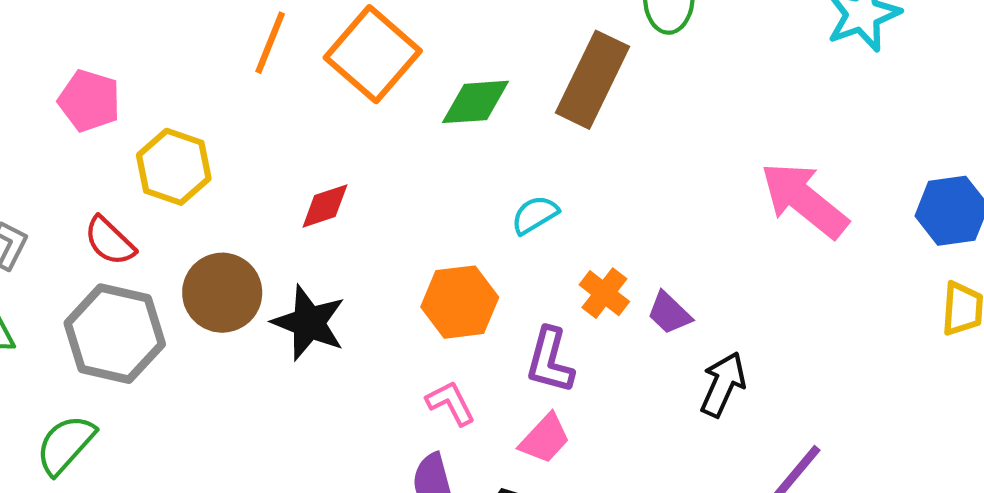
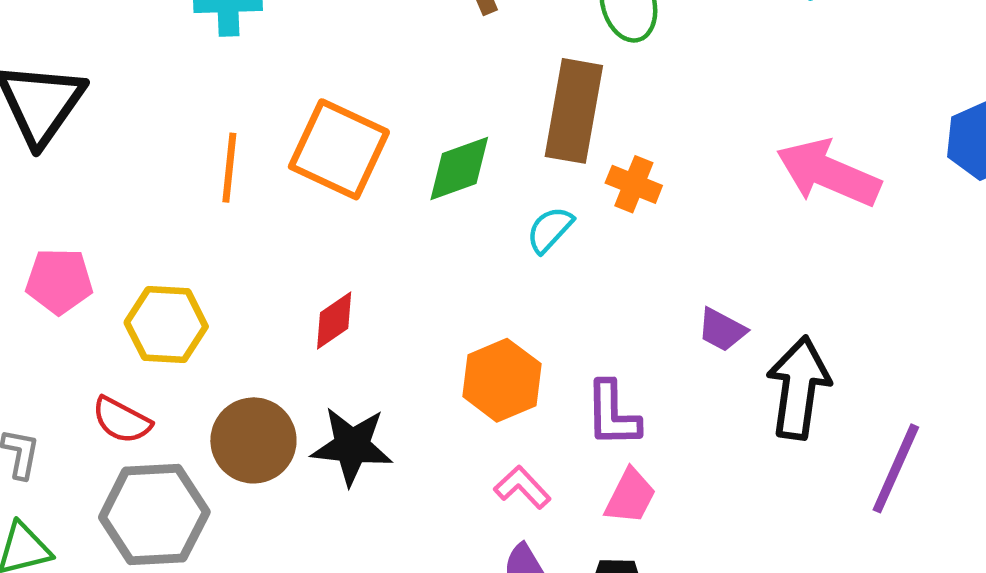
cyan semicircle: (535, 215) -> (550, 230), moved
orange cross: (604, 293) -> (634, 184), moved
black arrow: (723, 384) -> (799, 388), size x1.4

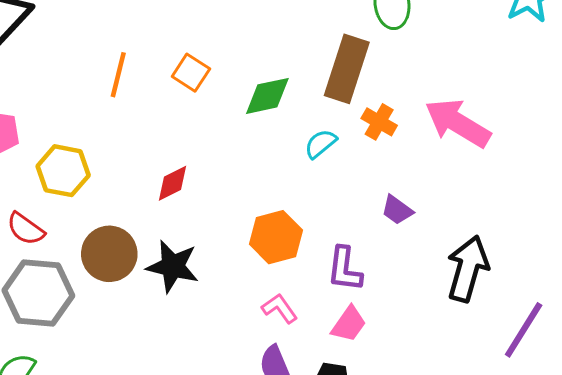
orange square: (339, 149) -> (191, 73), size x0.6
pink arrow: (828, 173) -> (458, 123), moved
purple trapezoid: (722, 330) -> (397, 210), moved

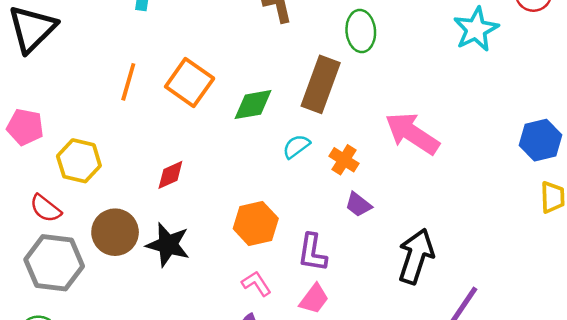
orange square: (191, 73) -> (190, 82), size x1.5
orange cross: (379, 122) -> (344, 160), moved

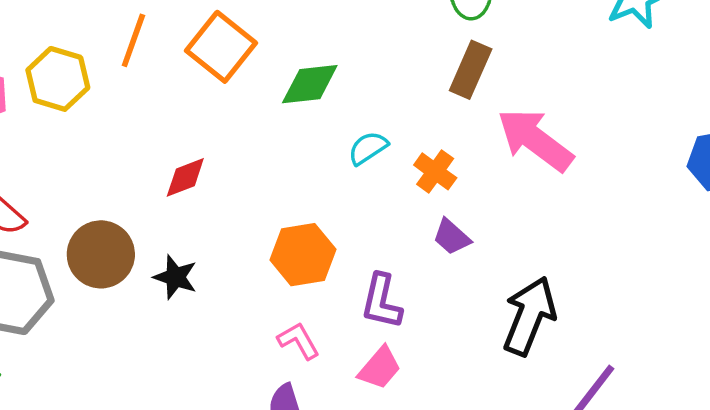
brown rectangle: (321, 84) -> (471, 70), moved, size x0.7
yellow hexagon: (79, 161) -> (58, 79), moved
black star: (168, 245) -> (175, 277), size x0.7

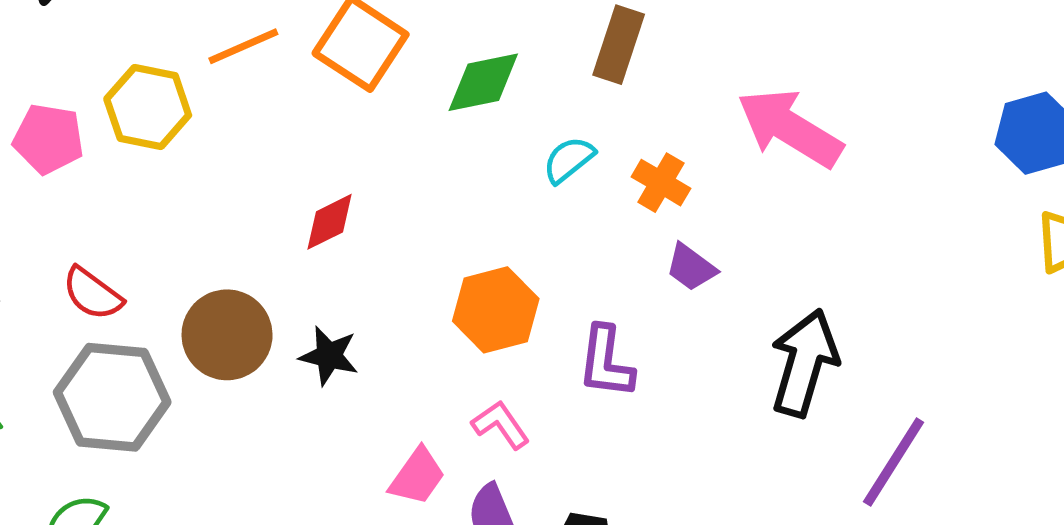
orange line: (133, 40) -> (243, 46), turned 52
brown rectangle: (471, 70) -> (619, 45), moved
pink trapezoid: (380, 368) -> (417, 476), moved

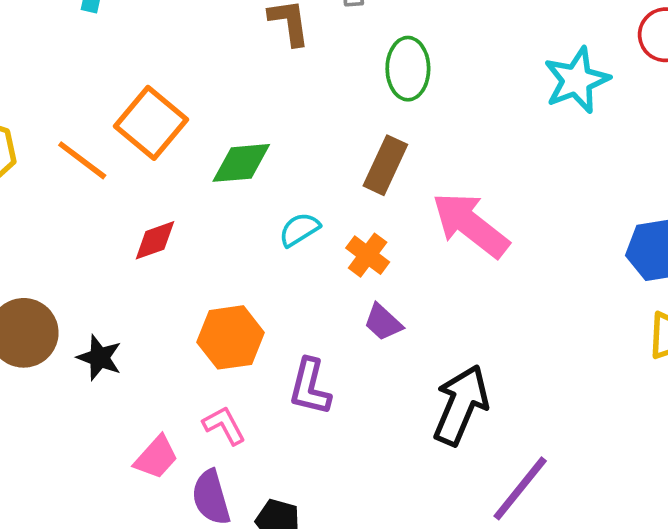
brown rectangle: (619, 45) -> (385, 165), moved
orange line: (243, 46) -> (82, 160), moved, turned 54
red diamond: (330, 222) -> (155, 240), moved

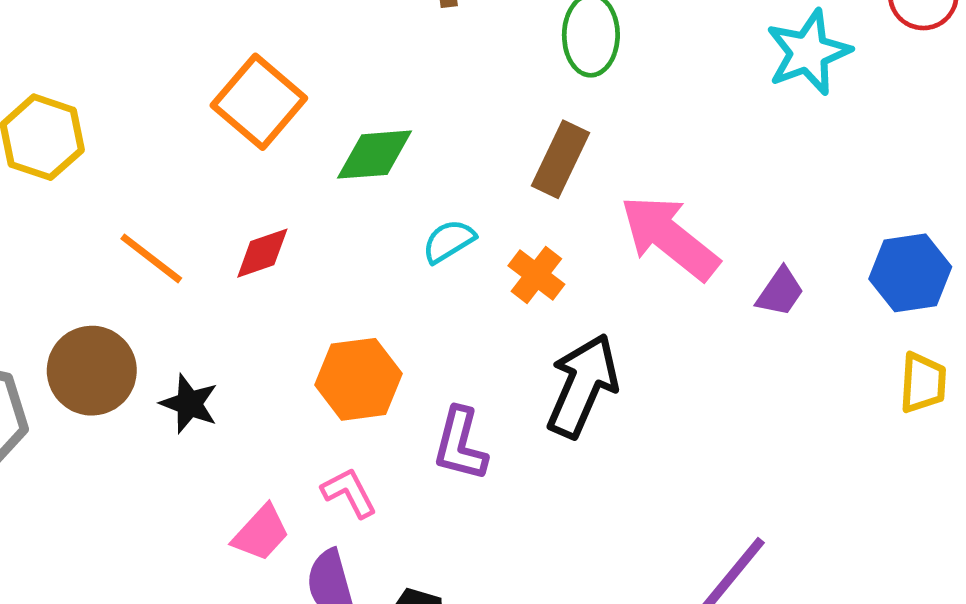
orange line: (82, 160) -> (151, 258), moved
purple trapezoid: (383, 322) -> (780, 292), moved, turned -99
black arrow: (461, 405) -> (583, 386), moved

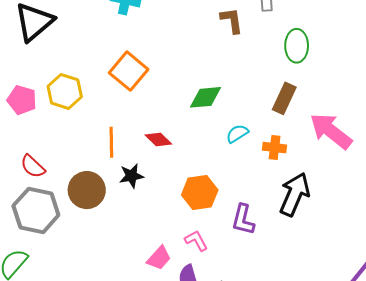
orange square: (259, 102) -> (129, 71), moved
red diamond: (262, 253) -> (158, 140), turned 64
orange line: (151, 258) -> (111, 142), turned 52
orange cross: (536, 275) -> (275, 148), turned -30
black star: (189, 404) -> (131, 176), moved, turned -30

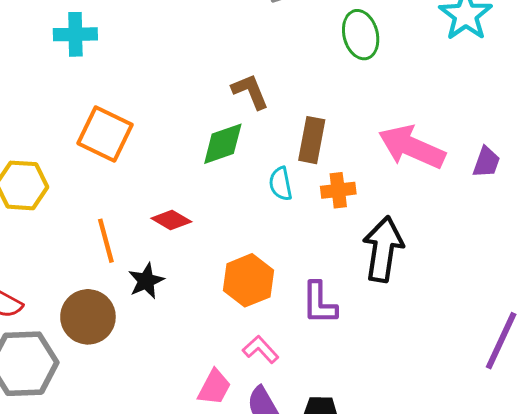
brown L-shape: (232, 20) -> (250, 91), moved
green ellipse: (297, 46) -> (361, 35), moved
brown rectangle: (284, 98) -> (312, 140), moved
cyan semicircle: (237, 134) -> (281, 184), turned -55

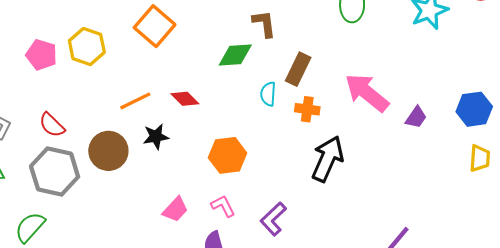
orange line: (106, 241) -> (135, 101), turned 64
purple L-shape: (319, 303) -> (273, 219), moved, turned 32
pink trapezoid: (214, 387) -> (175, 210), moved

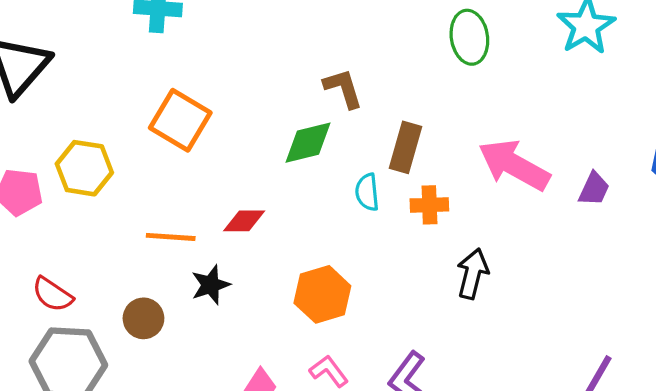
red diamond: (185, 99) -> (244, 221), turned -36
orange line: (135, 101) -> (171, 237), turned 40
brown circle: (108, 151) -> (143, 318), size x0.7
black arrow: (328, 159) -> (473, 274), size x0.7

